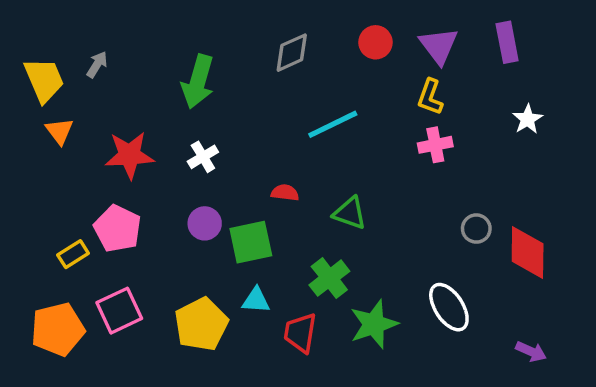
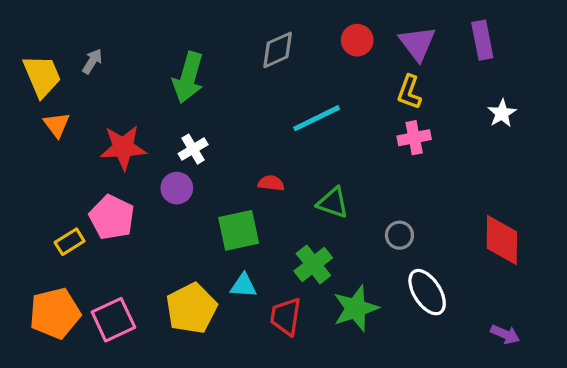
purple circle: (205, 223) -> (177, 188), moved
gray circle: (476, 229) -> (399, 235), moved
pink square: (119, 311) -> (113, 320), moved

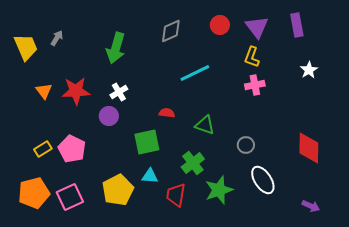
orange triangle: (57, 125) -> (44, 91), moved
pink pentagon: (112, 217) -> (72, 149), moved

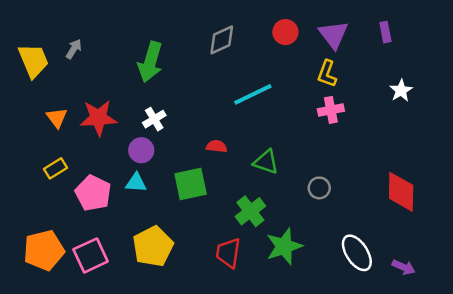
purple rectangle: (297, 25) -> (385, 32), size x0.7
yellow rectangle: (43, 149) -> (56, 168), moved
cyan triangle: (150, 176) -> (136, 183), moved
white ellipse: (263, 180) -> (357, 253), moved

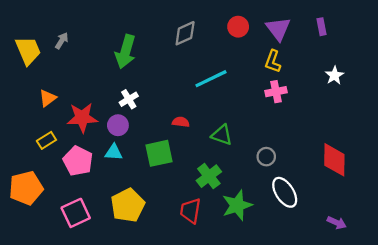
orange triangle: (57, 118) -> (48, 98), turned 30
red star: (98, 118) -> (82, 118), moved
orange pentagon: (44, 250) -> (26, 188), moved
white ellipse: (357, 253) -> (285, 192), moved

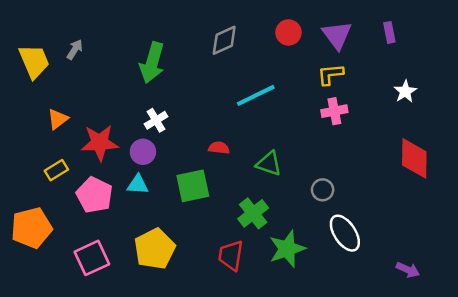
yellow L-shape: (273, 61) -> (330, 74), turned 65
red diamond: (334, 160) -> (414, 158), moved

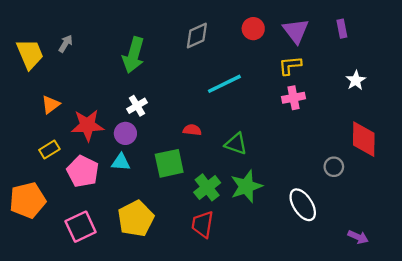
gray circle: (323, 190) -> (334, 167), moved
green cross: (253, 213) -> (207, 187), moved
green star: (287, 249) -> (246, 186), moved

